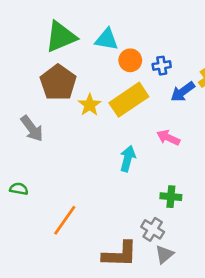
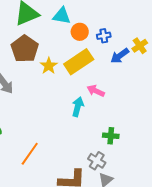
pink arrow: (168, 138) -> (96, 91), moved

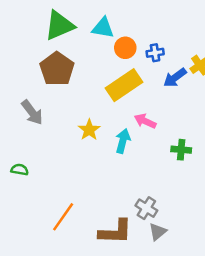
yellow star: (49, 66) -> (89, 130), moved
green cross: (111, 136) -> (181, 150), moved
orange line: (30, 154) -> (63, 217), moved

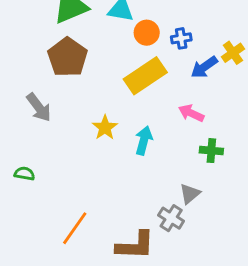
pink arrow: (145, 121) -> (191, 113), moved
gray triangle: (158, 232) -> (190, 194), moved

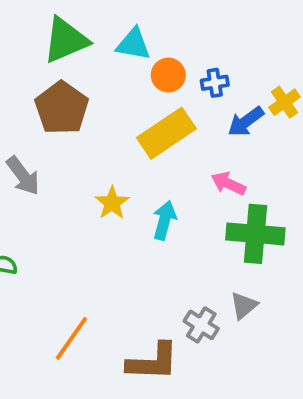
green cross: (211, 151) -> (255, 234), size x1.8
gray triangle: (190, 194) -> (244, 306), moved

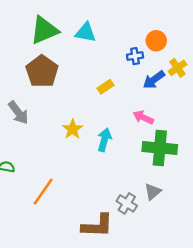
orange circle: (168, 75) -> (156, 41), moved
yellow rectangle: (166, 133) -> (106, 87), size x0.5
orange line: (71, 338) -> (43, 192), moved

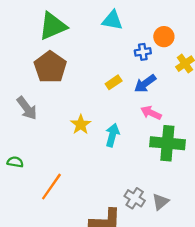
cyan triangle: (86, 33) -> (112, 20), moved
blue arrow: (154, 80) -> (145, 83), moved
gray triangle: (153, 192) -> (160, 202), moved

